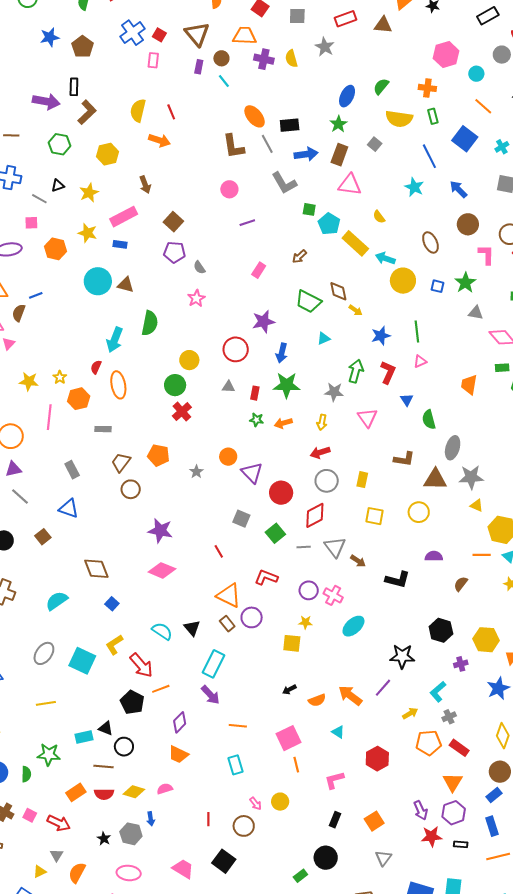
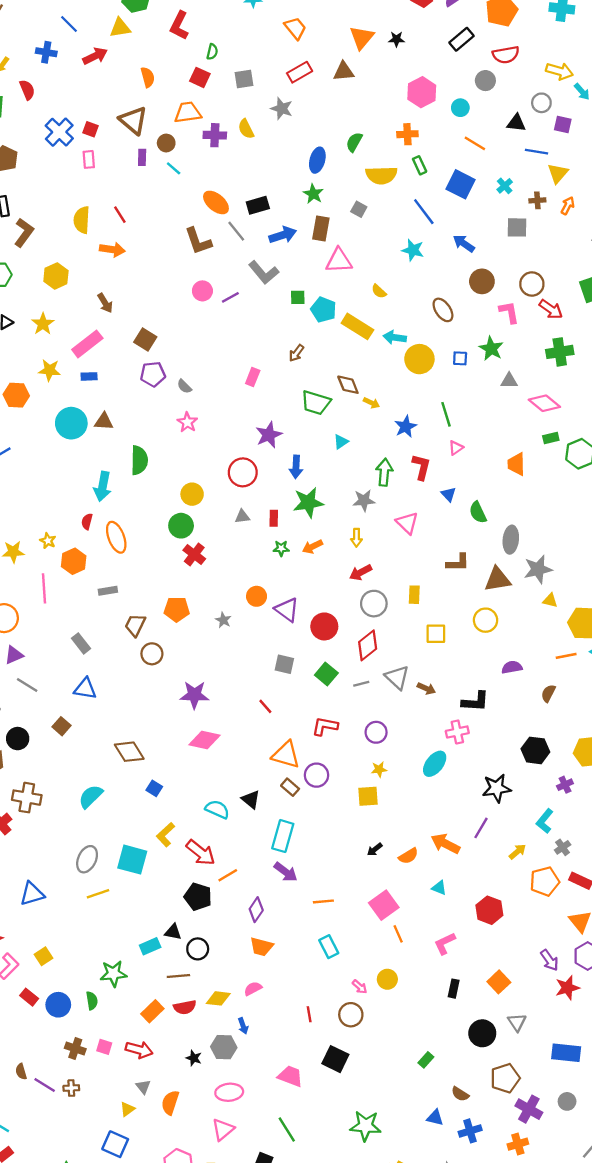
purple line: (247, 223) -> (230, 297), moved
pink cross: (333, 595) -> (457, 732), moved, turned -30
yellow line: (46, 703) -> (98, 894), moved
black circle: (326, 858) -> (482, 1033), moved

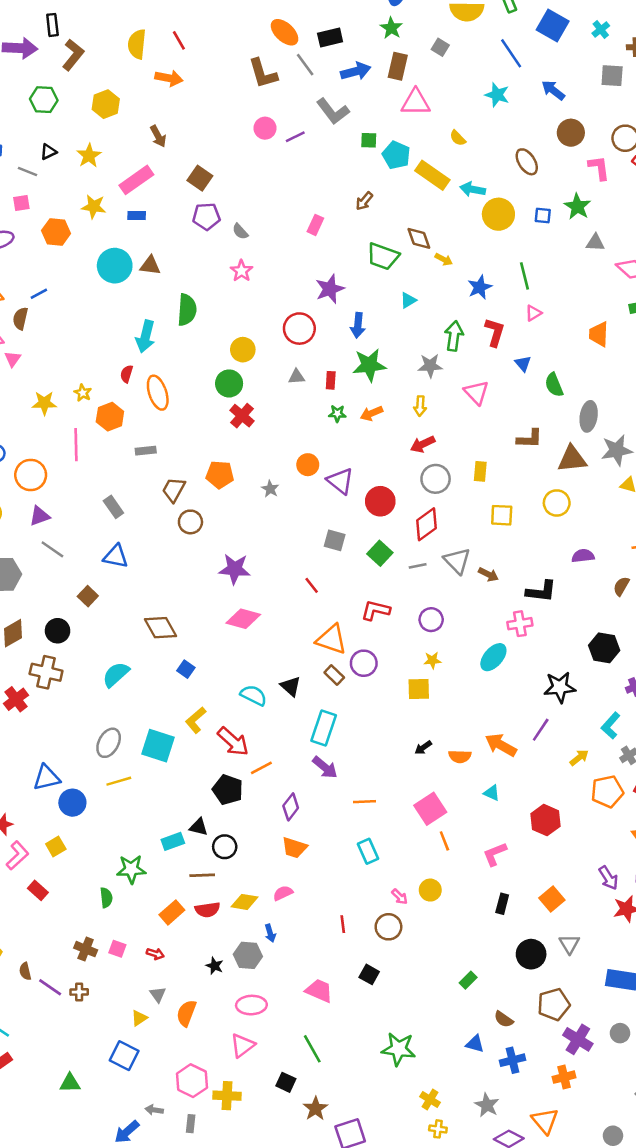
black circle: (18, 739) -> (58, 631), moved
orange semicircle: (408, 856) -> (460, 756), turned 30
blue circle: (58, 1005) -> (72, 803), moved
red arrow: (139, 1050) -> (155, 954), size x0.6
black square: (335, 1059) -> (369, 974), size x0.7

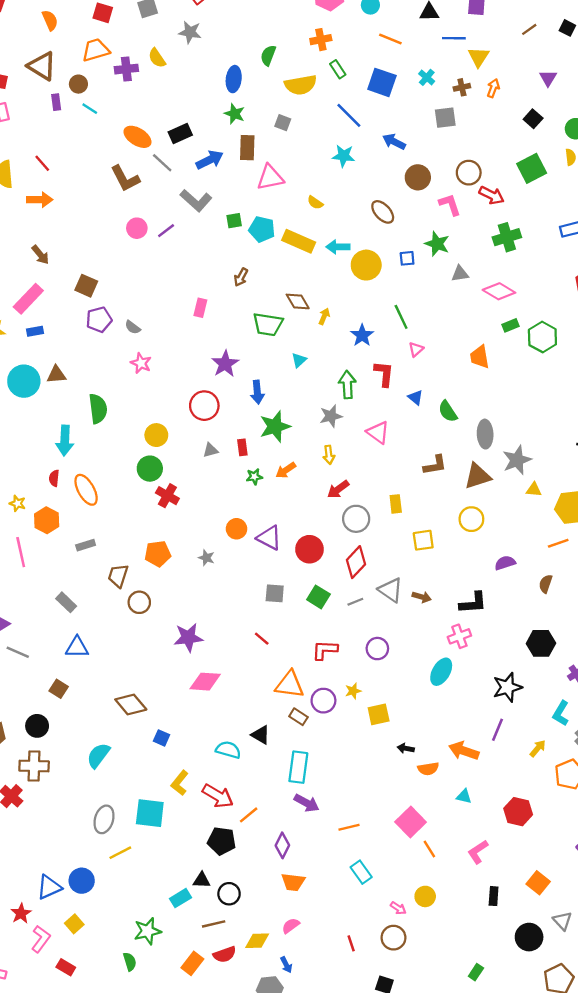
yellow arrow: (444, 259) -> (324, 316), turned -84
yellow star: (432, 660) -> (353, 691), moved
black arrow: (423, 748) -> (406, 748), moved, turned 56
blue triangle: (47, 778) -> (49, 887), moved

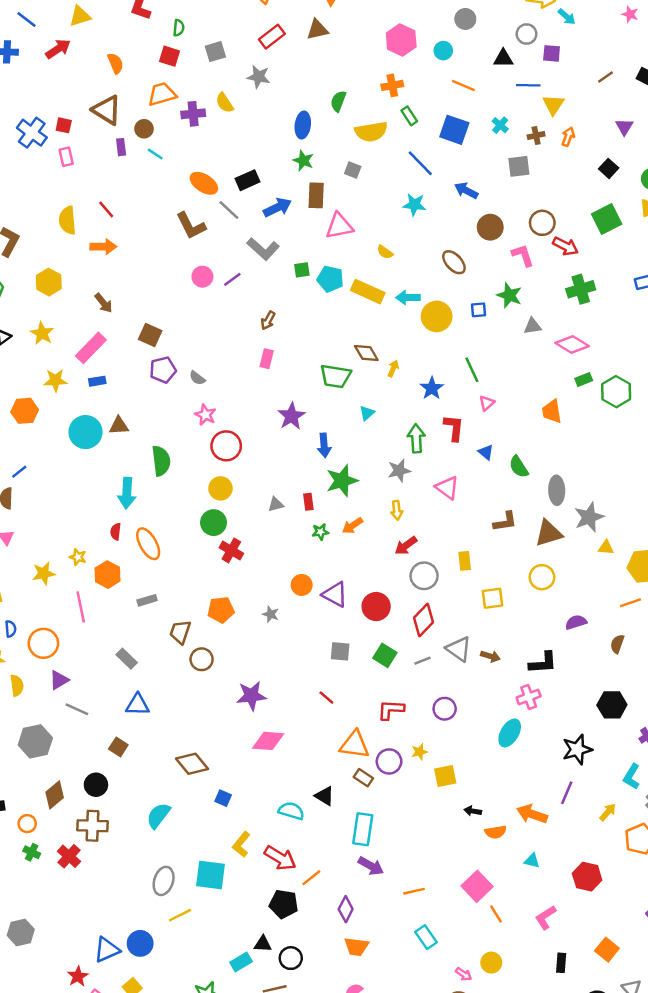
brown arrow: (241, 277) -> (268, 320), moved
red circle: (204, 406) -> (226, 446), moved

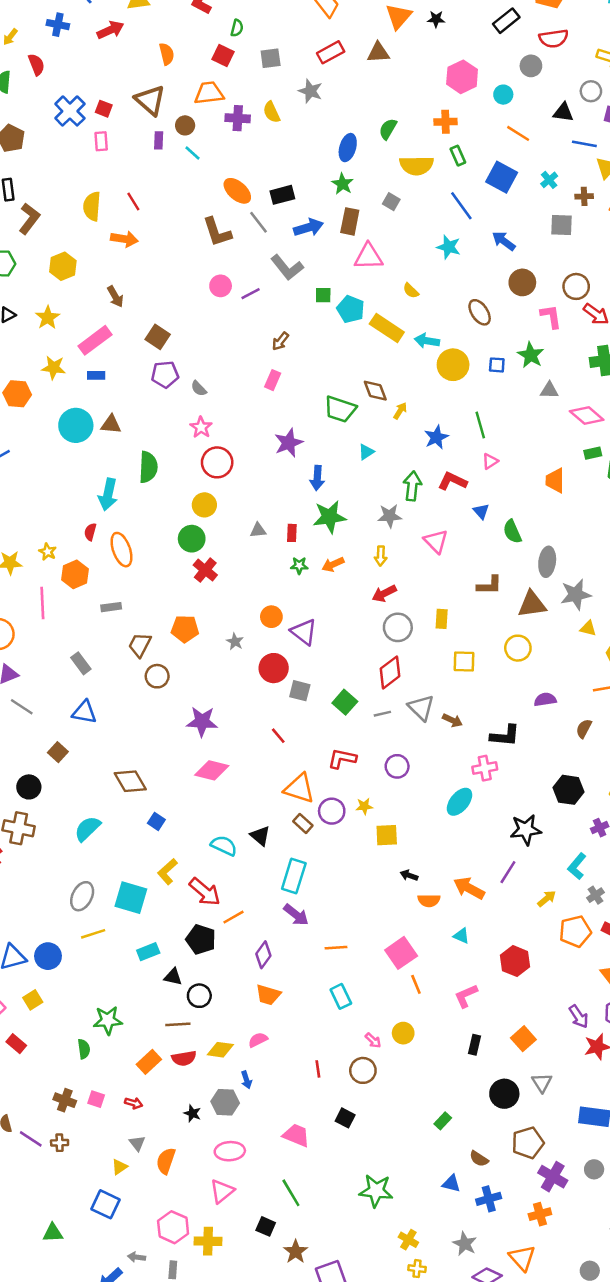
red L-shape: (454, 428) -> (452, 481), turned -80
red circle: (376, 607) -> (274, 668), moved
cyan rectangle: (241, 962) -> (148, 952), moved

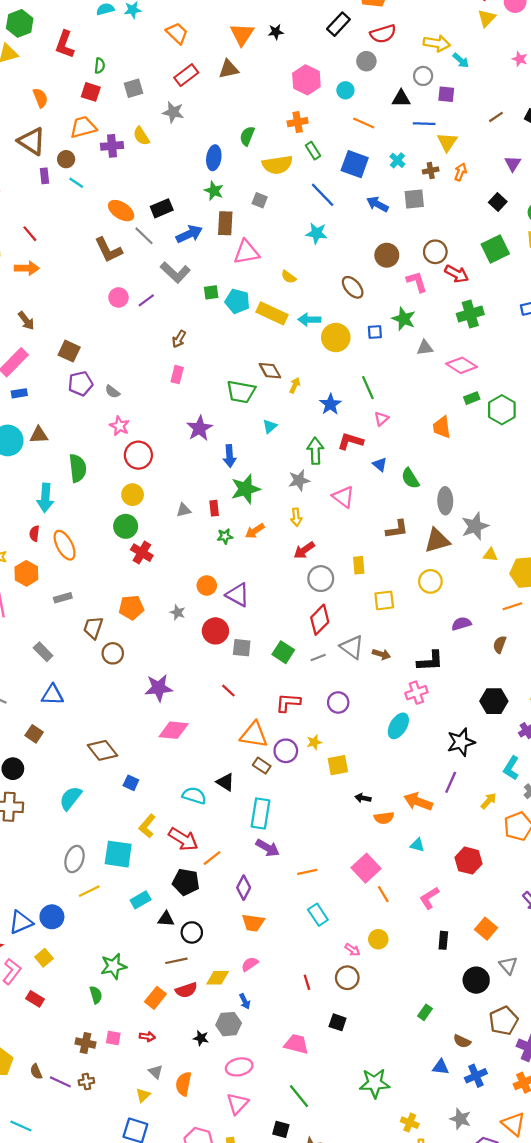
blue arrow: (504, 241) -> (377, 204), moved

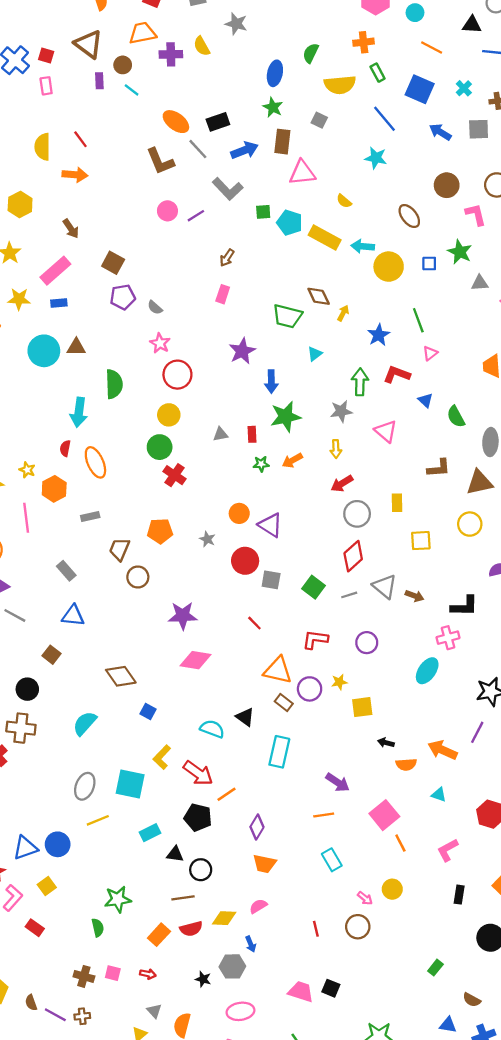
purple arrow: (268, 848) -> (338, 782), moved
black square: (338, 1022) -> (331, 988), moved

